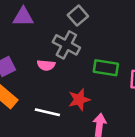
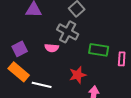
white line: (47, 112) -> (42, 85), moved

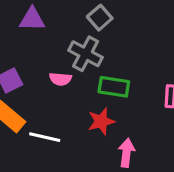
green rectangle: (99, 50) -> (114, 87), moved

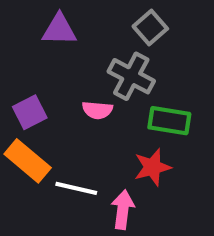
pink arrow: (126, 153) -> (123, 210), moved

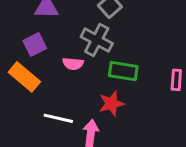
purple square: (30, 112) -> (35, 44), moved
orange rectangle: (28, 161) -> (24, 77), moved

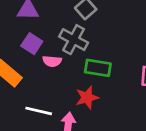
purple square: (35, 44) -> (32, 44), moved, turned -30

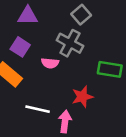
purple square: (32, 44) -> (20, 47), moved
green rectangle: (98, 68) -> (110, 69), moved

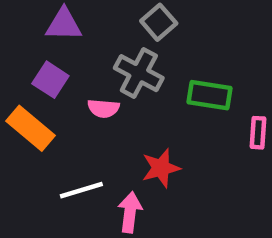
green rectangle: (110, 69) -> (209, 95), moved
white line: (38, 109) -> (81, 190), turned -30

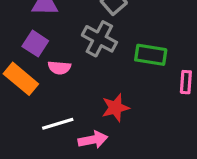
pink semicircle: (103, 108) -> (59, 68), moved
pink arrow: (130, 212) -> (93, 140), turned 72

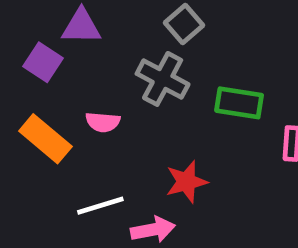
purple square: (35, 44) -> (43, 62), moved

